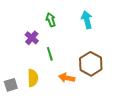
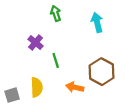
green arrow: (51, 20) -> (56, 13), moved

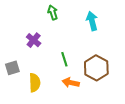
green line: (56, 60) -> (64, 59), moved
gray square: (12, 95) -> (12, 68), moved

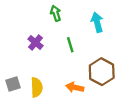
green line: (64, 59) -> (70, 45), moved
gray square: (12, 68) -> (13, 84), moved

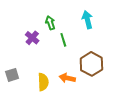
green arrow: (56, 13) -> (50, 23), moved
yellow semicircle: (37, 87) -> (43, 82), moved

